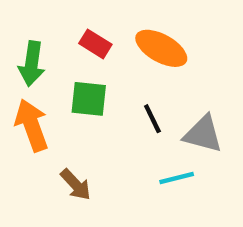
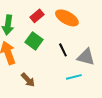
red rectangle: (95, 44) -> (37, 16), turned -72
green square: (89, 99) -> (34, 41), turned 30

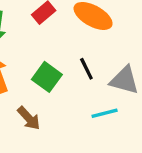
green square: (34, 41) -> (47, 77), moved

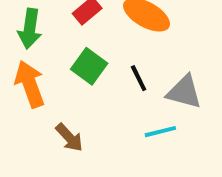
green square: (47, 77) -> (89, 66), moved

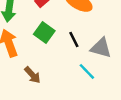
cyan line: (160, 132) -> (87, 71), turned 60

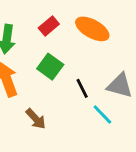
black line: (74, 40) -> (82, 88), moved

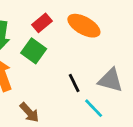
green square: (50, 67) -> (34, 51), moved

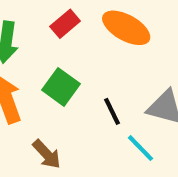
green square: (34, 51) -> (61, 87), moved

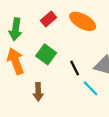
brown arrow: (47, 154) -> (38, 92), turned 42

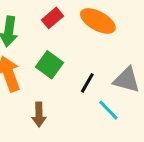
black line: (75, 68) -> (87, 83), turned 56

